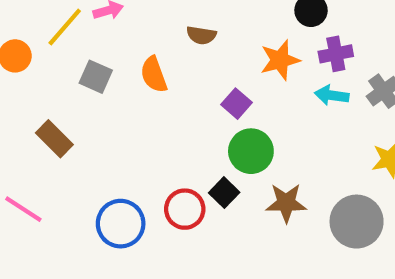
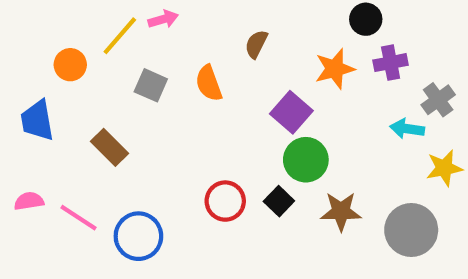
brown semicircle: (201, 35) -> (256, 44), turned 108
cyan arrow: (332, 95) -> (407, 129), moved
purple square: (236, 104) -> (291, 112), size x1.4
red circle: (185, 209) -> (225, 201), moved
blue circle: (121, 224) -> (138, 236), moved

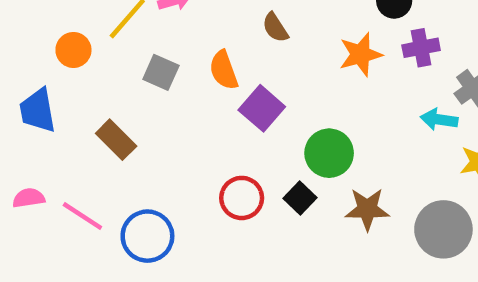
brown semicircle: (256, 44) -> (275, 28), turned -60
purple square: (291, 112) -> (262, 108), moved

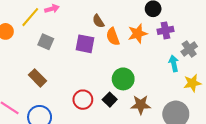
orange semicircle: (224, 70) -> (113, 37), moved
purple square: (262, 108) -> (85, 44), moved, turned -30
cyan arrow: (439, 119) -> (174, 63), turned 70
brown rectangle: (116, 140) -> (37, 78), moved

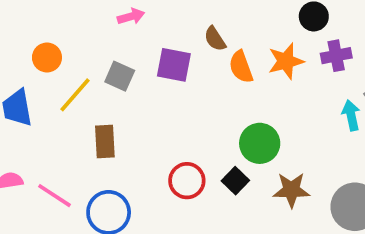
yellow line: (30, 17) -> (75, 95), moved
purple square: (85, 44) -> (174, 65), moved
brown rectangle: (37, 78) -> (105, 141), turned 42

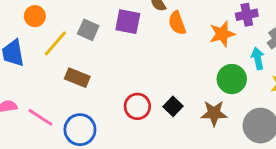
orange star: (286, 61) -> (222, 34), moved
brown rectangle: (105, 141) -> (77, 78), turned -65
green circle: (260, 143) -> (232, 79), moved

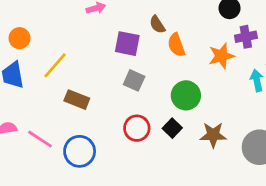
orange circle: (35, 16) -> (20, 38), moved
gray square: (88, 30) -> (134, 80), moved
green circle: (232, 79) -> (186, 95), moved

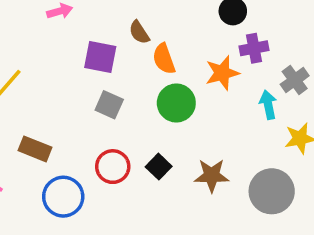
green circle: (186, 95) -> (176, 103), moved
brown rectangle: (77, 100) -> (35, 149), moved
blue circle: (80, 151) -> (63, 197), moved

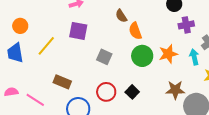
purple square: (100, 57) -> (78, 31), moved
orange star: (222, 73) -> (168, 54), moved
brown star: (212, 175) -> (175, 90), moved

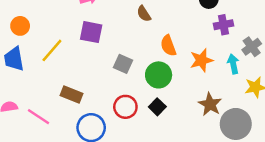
orange semicircle: (135, 31) -> (168, 46), moved
green circle: (142, 56) -> (159, 75), moved
brown star: (175, 90) -> (210, 104), turned 30

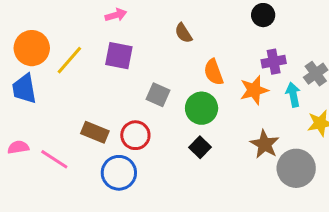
purple cross: (223, 25) -> (274, 62), moved
orange circle: (20, 26) -> (32, 48), size x1.5
yellow line: (52, 50) -> (69, 60), moved
red circle: (125, 107) -> (135, 135), moved

